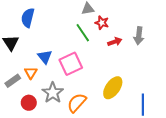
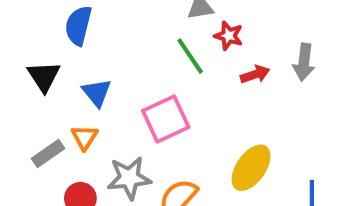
blue triangle: (45, 57) -> (97, 93), moved
gray star: (53, 93) -> (129, 178), turned 30

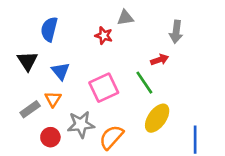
red star: (229, 36) -> (104, 36), moved
green line: (190, 56) -> (144, 83), moved
gray arrow: (304, 62) -> (176, 32), moved

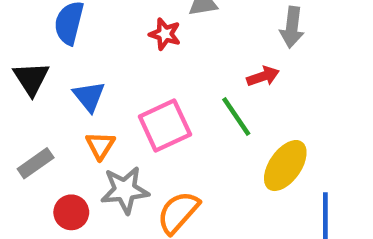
orange triangle: (53, 99) -> (100, 145), moved
yellow ellipse: (157, 118) -> (285, 166), moved

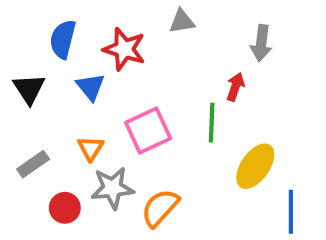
red star: (165, 34) -> (124, 49), moved, size x1.5
red arrow: (263, 76) -> (235, 87), turned -52
blue triangle: (89, 96) -> (91, 87), moved
green line: (236, 116) -> (212, 123), turned 36

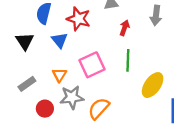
red arrow: (235, 87) -> (125, 28), moved

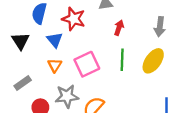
gray arrow: (156, 15) -> (160, 27), moved
orange triangle: (59, 75) -> (55, 65), moved
yellow ellipse: (153, 85) -> (153, 61), moved

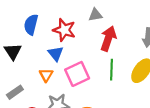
red arrow: (119, 28) -> (108, 39), size x1.6
blue triangle: (55, 40) -> (56, 54), moved

